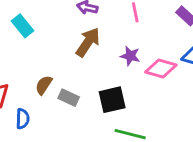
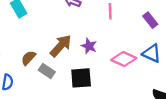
brown arrow: (88, 42) -> (61, 46), moved
purple star: (130, 56) -> (89, 46), moved

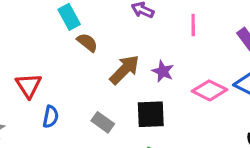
brown semicircle: (28, 58) -> (87, 42), moved, turned 84
gray rectangle: (47, 71) -> (103, 122), moved

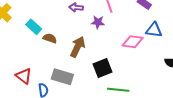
purple star: (163, 71) -> (98, 22), moved
gray rectangle: (103, 122) -> (62, 77), moved, size x1.5

